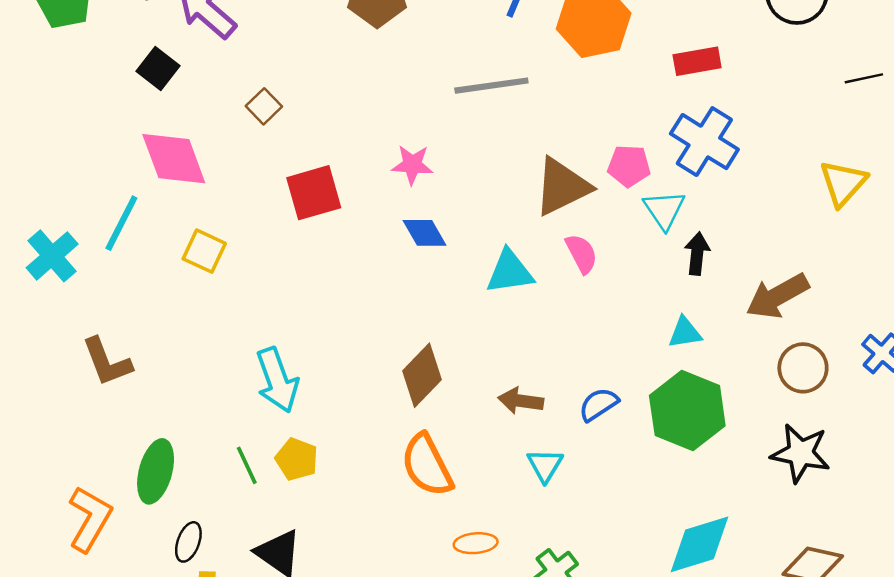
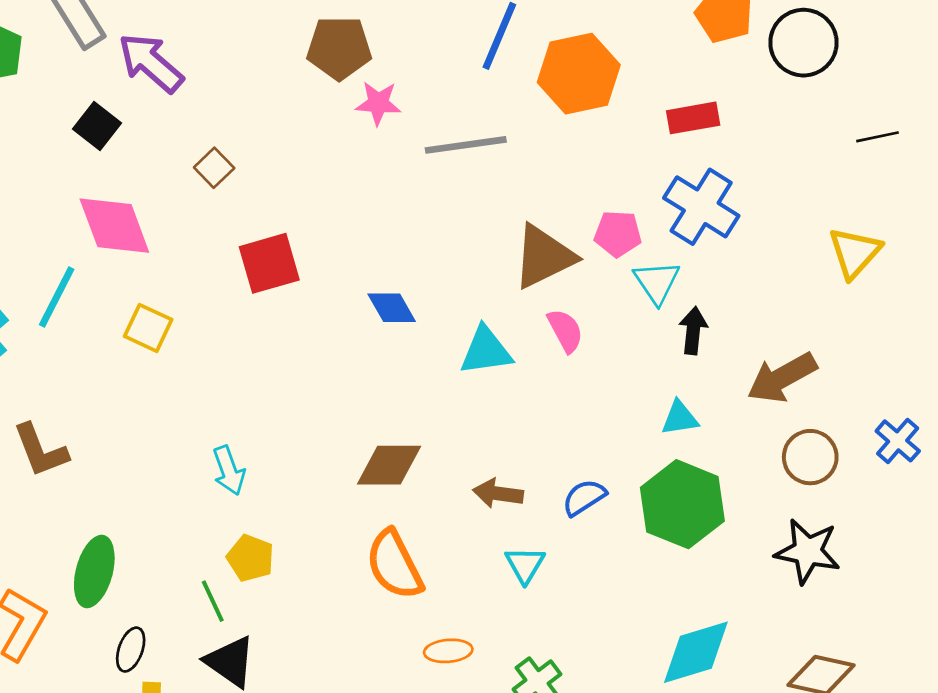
pink star: (412, 165) -> (378, 103), moved
brown diamond: (422, 375) -> (389, 465), turned 46
cyan arrow: (277, 380) -> (229, 471), size x0.7
green line: (247, 465) -> (213, 601), moved

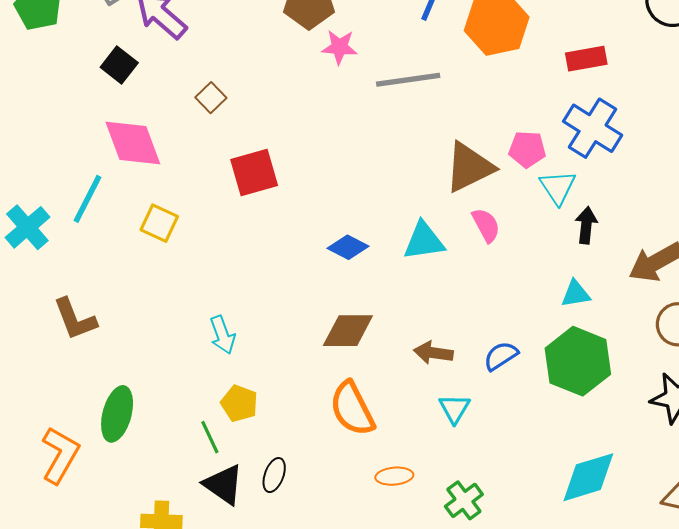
blue diamond: (392, 308) -> (348, 247), moved, turned -33
black ellipse: (131, 650) -> (274, 475), moved

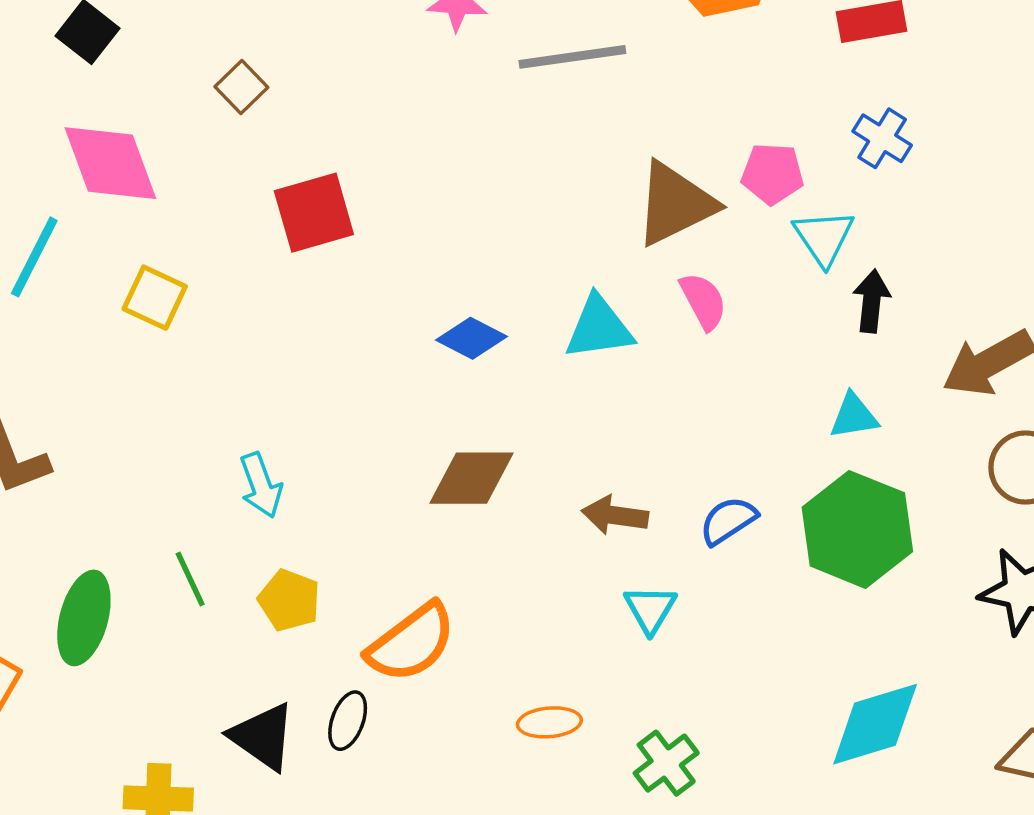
blue cross: (593, 128) -> (882, 138), size x0.6
orange semicircle: (352, 409) -> (411, 643), moved, turned -100
green line: (210, 437) -> (190, 579), moved

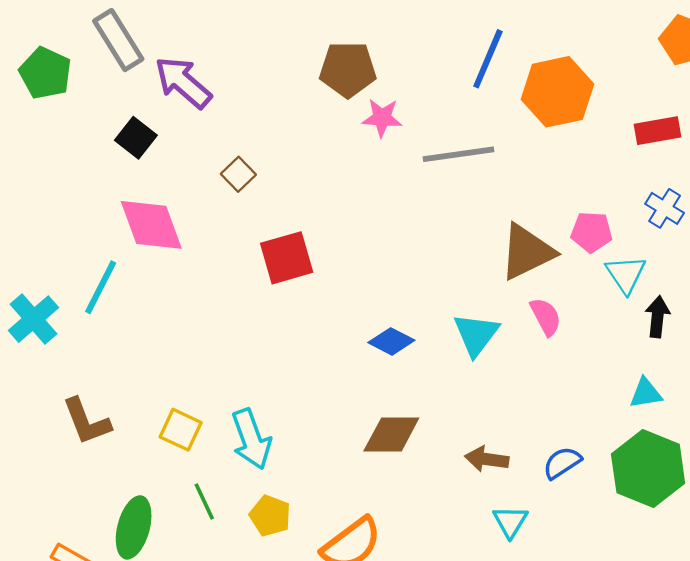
yellow square: (155, 298) -> (181, 430), moved
cyan triangle: (599, 328) -> (476, 334), turned -45
cyan arrow: (261, 485) -> (251, 439), size x1.4

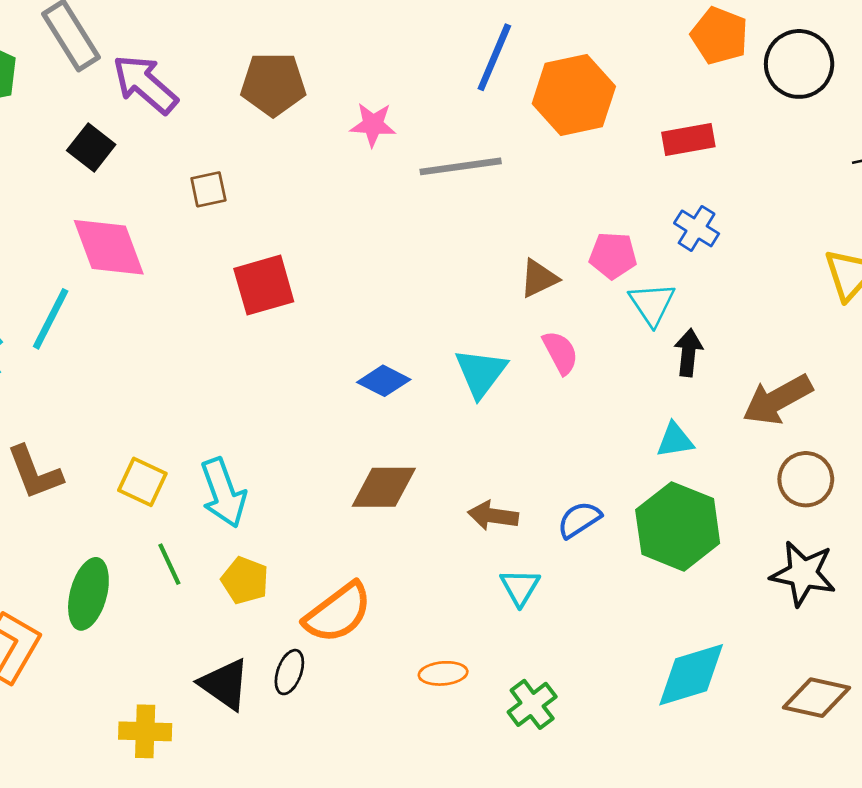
brown pentagon: (348, 69) -> (273, 84), moved
brown square: (238, 174) -> (208, 189), turned 32
brown triangle: (527, 252) -> (539, 278), size x0.6

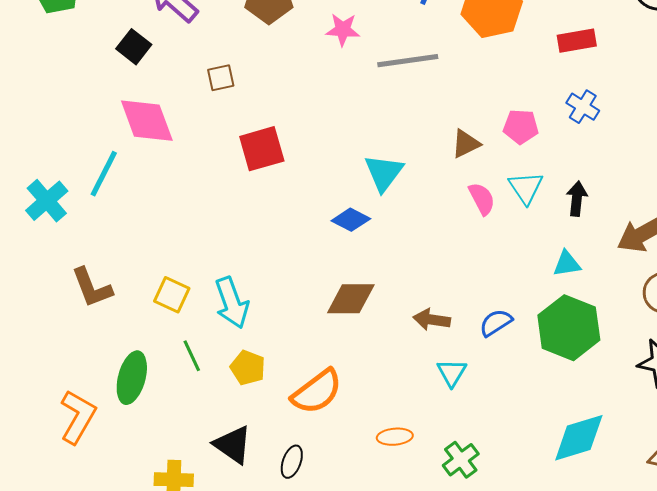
cyan triangle: (652, 304) -> (526, 188), moved
cyan triangle: (481, 373) -> (384, 173), moved
black ellipse: (289, 672) -> (292, 462), moved

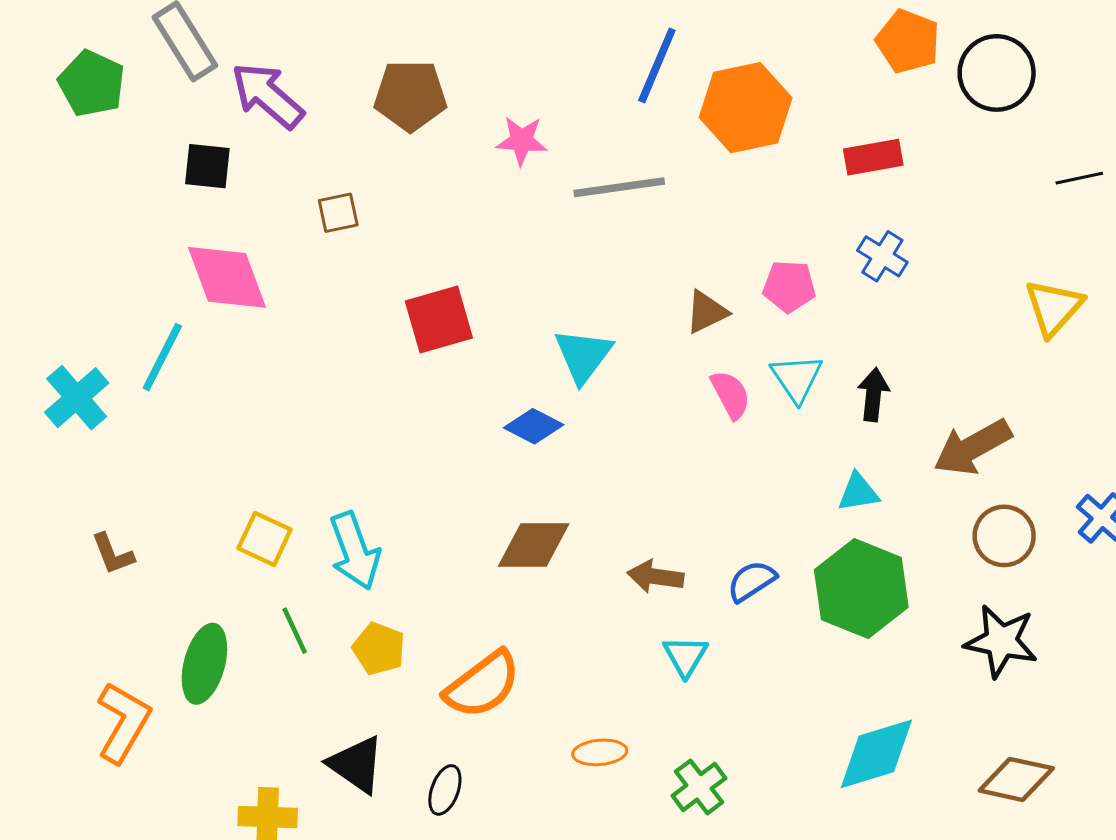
black square: (134, 47) -> (207, 166), turned -32
red square: (262, 149) -> (439, 319), moved
brown L-shape: (92, 288) -> (113, 554), moved, size x0.7

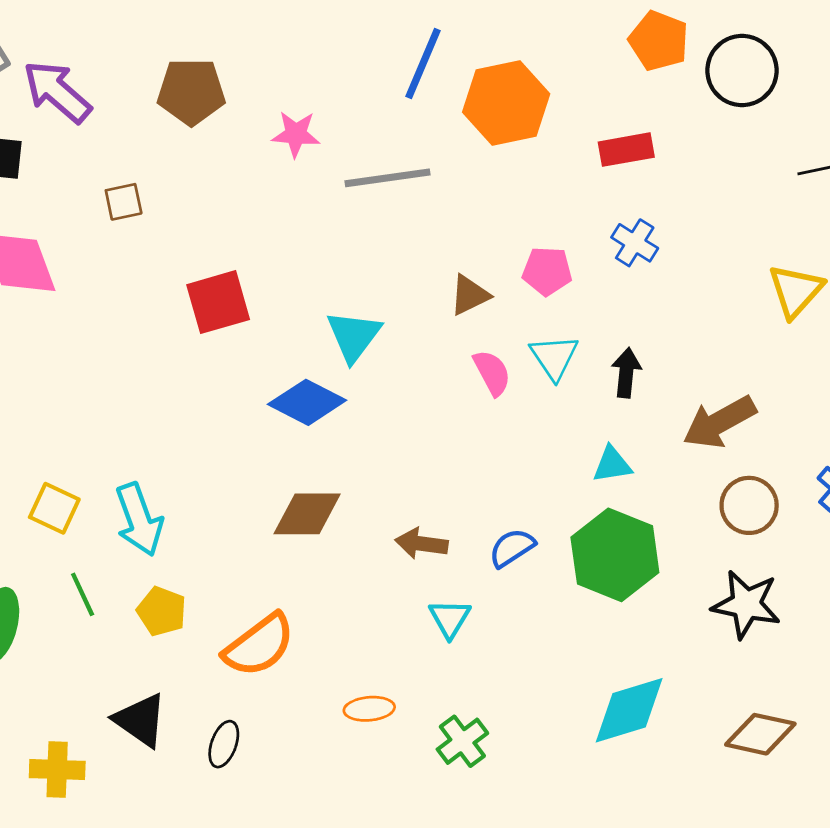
blue diamond: (534, 426) -> (307, 402), size x1.4

